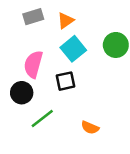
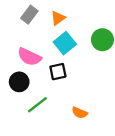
gray rectangle: (33, 17) -> (29, 15), turned -36
pink semicircle: (33, 64) -> (29, 57), turned -80

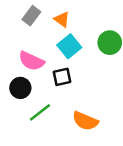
orange triangle: (58, 18) -> (62, 19), turned -49
orange semicircle: (80, 113) -> (85, 121), size x1.5

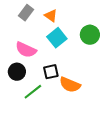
black square: (62, 77) -> (51, 72), moved
orange semicircle: (85, 121) -> (70, 85), moved

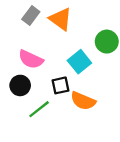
orange triangle: (51, 16) -> (60, 19), size x1.5
cyan square: (57, 38) -> (79, 62), moved

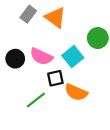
pink semicircle: (31, 59) -> (41, 57), moved
black circle: (20, 85) -> (15, 59), moved

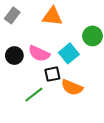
gray rectangle: (28, 14) -> (12, 15), moved
orange triangle: (55, 17) -> (52, 16), turned -30

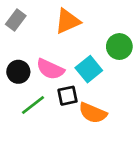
orange triangle: (52, 16) -> (68, 21), turned -30
green line: (34, 95) -> (33, 105), moved

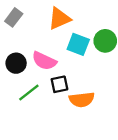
cyan square: (89, 69) -> (78, 44), moved, turned -30
orange semicircle: (93, 113) -> (82, 100), turned -30

